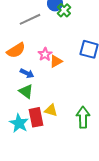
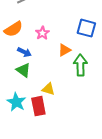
orange triangle: (56, 61) -> (64, 50), moved
red rectangle: (36, 117) -> (38, 106), moved
green arrow: (83, 117) -> (80, 65), moved

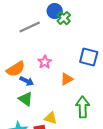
orange semicircle: (13, 29) -> (16, 69), moved
green arrow: (80, 65) -> (83, 107), moved

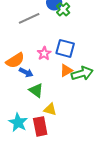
blue square: (89, 57) -> (65, 48), moved
green triangle: (26, 99) -> (36, 90), moved
green arrow: (83, 107) -> (82, 73), moved, turned 75

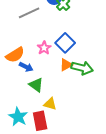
blue square: (65, 48) -> (65, 43), turned 30
green arrow: (82, 73) -> (82, 68), turned 30

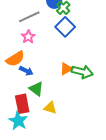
blue square: (65, 43) -> (65, 27), moved
pink star: (44, 48) -> (28, 37), moved
red rectangle: (40, 121) -> (22, 104), moved

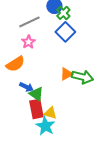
blue arrow: (26, 71) -> (26, 87), moved
red rectangle: (22, 104) -> (36, 109), moved
cyan star: (18, 121) -> (45, 126), moved

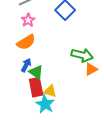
orange semicircle: (15, 64) -> (26, 42), moved
orange triangle: (66, 74) -> (91, 69), moved
blue arrow: (26, 87) -> (26, 65), turned -88

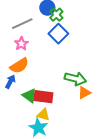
blue arrow: (26, 65) -> (10, 82), moved
red rectangle: (36, 87) -> (43, 97), moved, turned -72

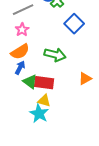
blue square: (58, 34) -> (74, 24), moved
green arrow: (75, 79) -> (55, 55), moved
blue arrow: (10, 82) -> (20, 68), moved

